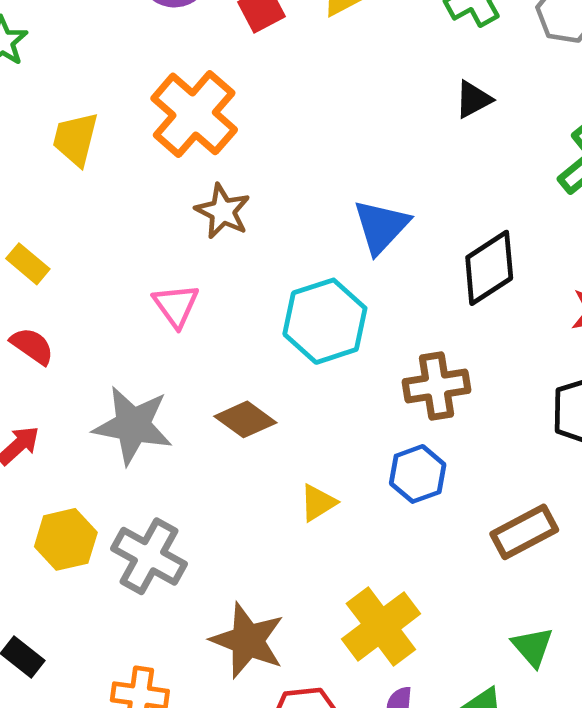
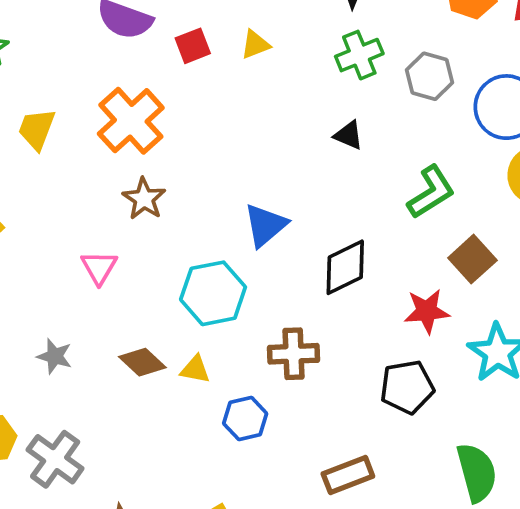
black triangle: (473, 99) -> (348, 135), turned 44
gray star: (133, 425) -> (55, 356), size x0.6
blue hexagon: (418, 474) -> (245, 419), moved
yellow triangle: (318, 503) -> (195, 369), moved, turned 36

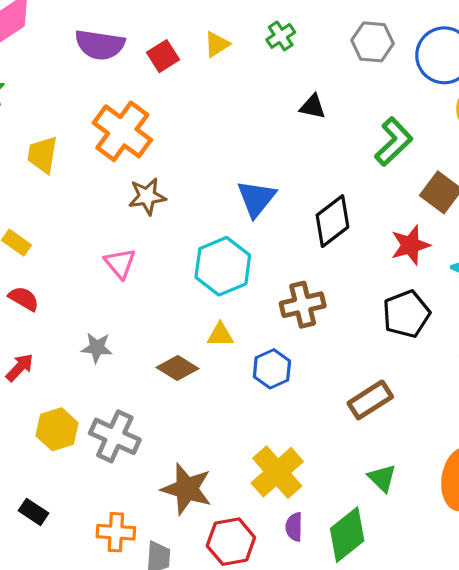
green cross: (359, 55) -> (281, 36), moved, size x0.7
brown star: (144, 199) -> (147, 196), turned -30
brown diamond: (142, 362) -> (178, 368), moved

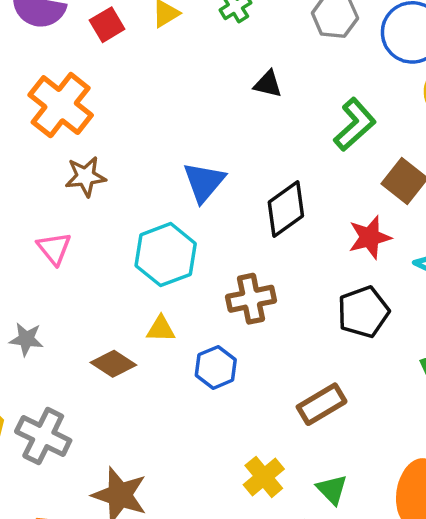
yellow cross: (277, 472) -> (264, 477), moved, size x0.7

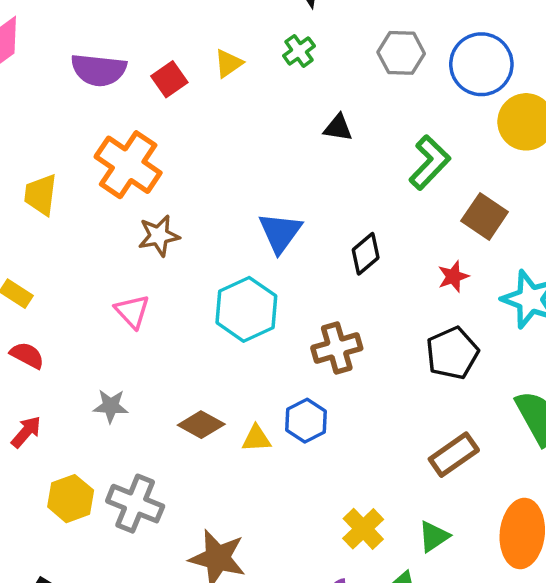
black diamond: (286, 209) -> (366, 254), size x0.7
red star: (370, 237) -> (453, 277), size x0.7
yellow triangle: (161, 329) -> (256, 439), moved
brown rectangle: (322, 404) -> (454, 455), moved
green triangle: (332, 489) -> (434, 536), turned 44

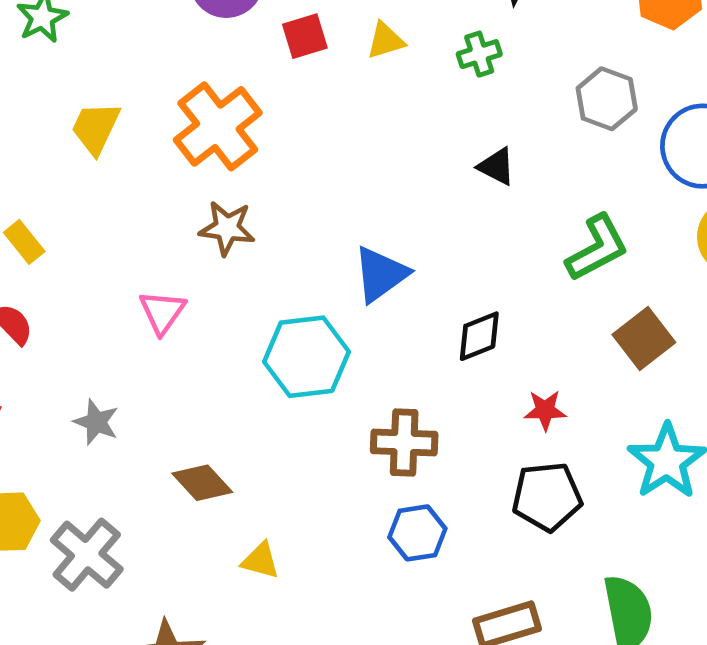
red star: (453, 277) -> (545, 410), moved
blue hexagon: (306, 421) -> (417, 533), moved
yellow triangle: (256, 439) -> (260, 560), moved

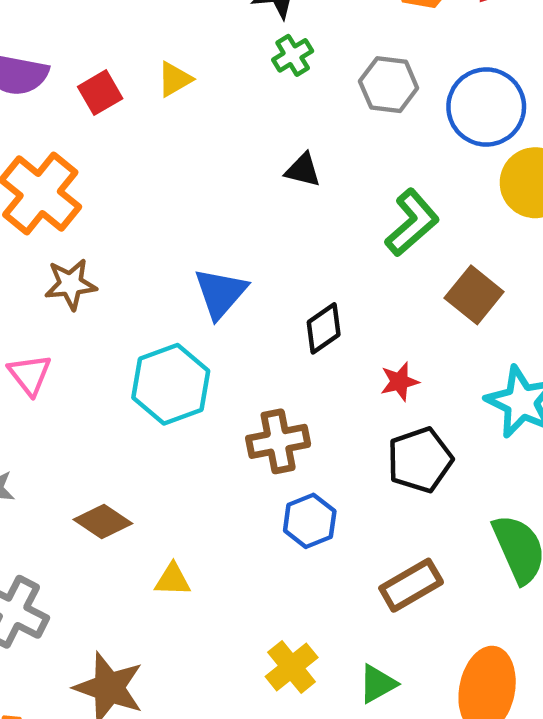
green cross: (479, 54) -> (293, 55), moved

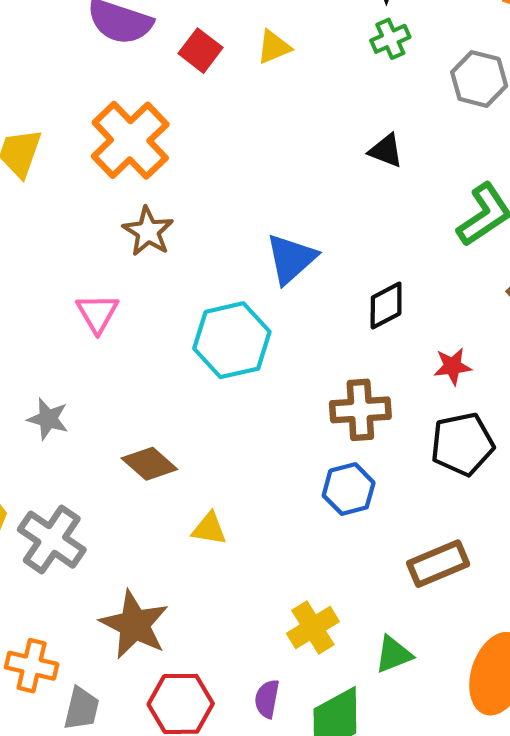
red square: (100, 93) -> (200, 51), turned -30
brown star: (71, 284) -> (148, 231), turned 30
brown cross: (278, 441) -> (360, 410), moved

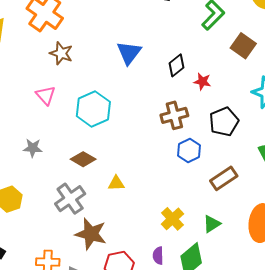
cyan hexagon: (232, 340) -> (93, 109), moved
red star: (452, 366) -> (202, 82), moved, turned 30
blue hexagon: (349, 489) -> (189, 150), moved
gray cross: (52, 540) -> (70, 199), moved, turned 32

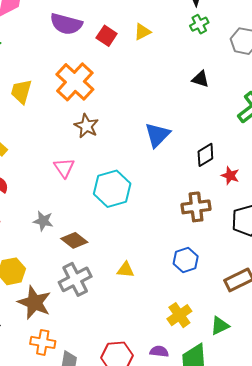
blue hexagon: (189, 150) -> (186, 260), moved
brown diamond: (83, 159) -> (74, 240), moved
brown star: (91, 234) -> (34, 302), moved
purple semicircle: (158, 256) -> (159, 351), turned 90

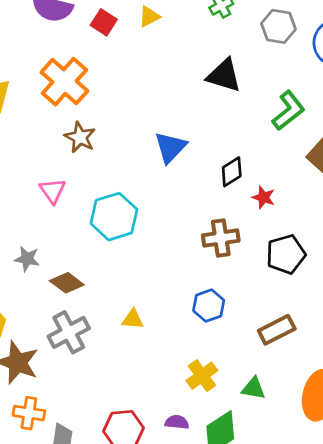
black triangle: (201, 79) -> (224, 75), size x1.6
green triangle: (220, 326) -> (253, 388), turned 36

